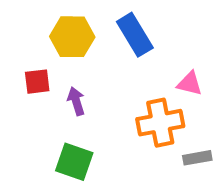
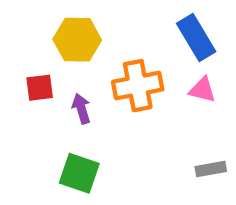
blue rectangle: (135, 35) -> (196, 38), moved
orange cross: (160, 123) -> (138, 86), moved

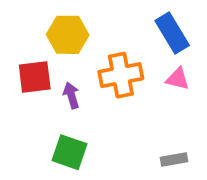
red square: (40, 88) -> (35, 77), size x1.4
gray rectangle: (211, 169) -> (174, 159), moved

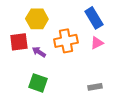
pink triangle: (178, 79) -> (97, 43), turned -40
purple arrow: (71, 95) -> (39, 52), turned -40

